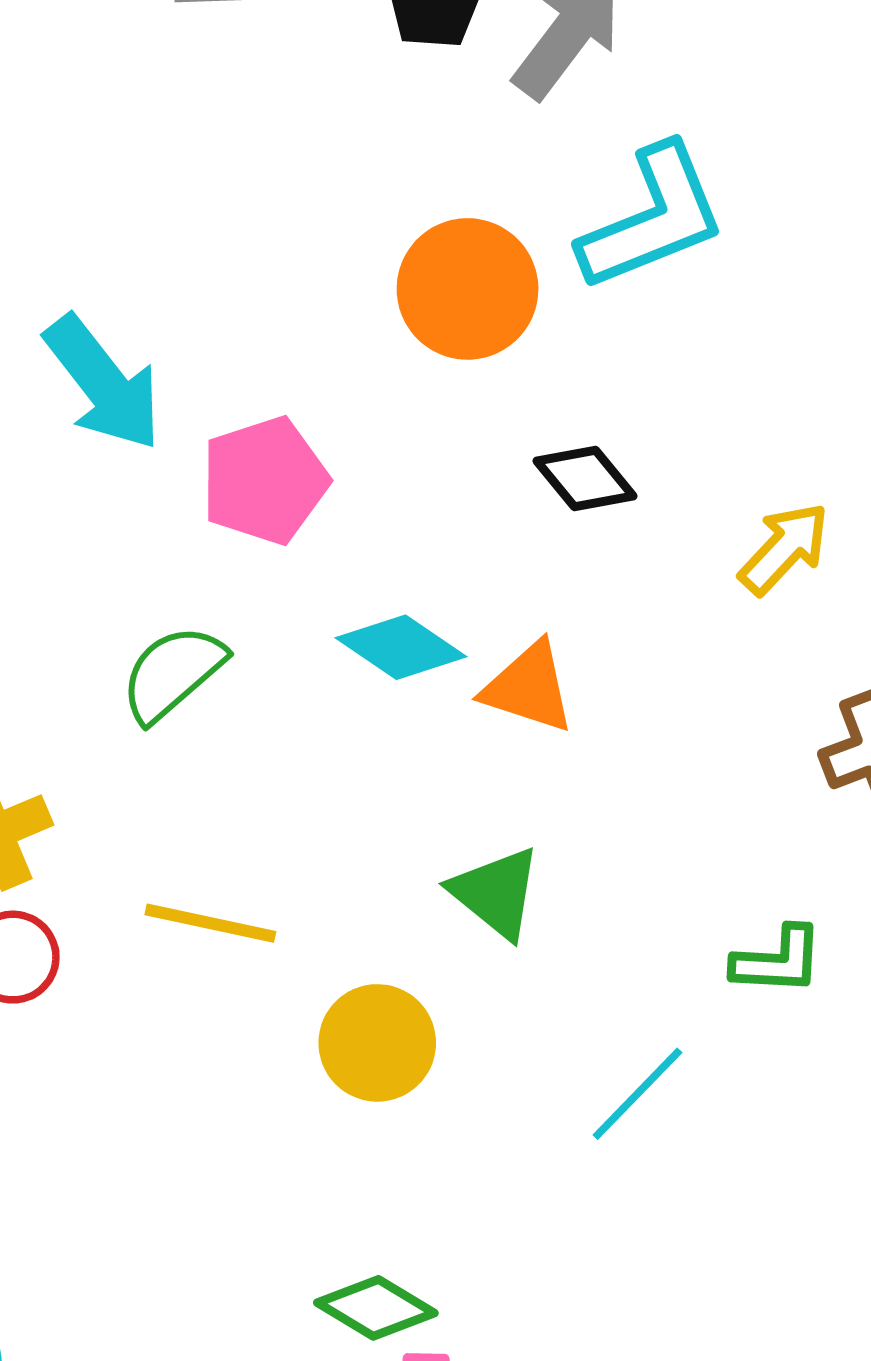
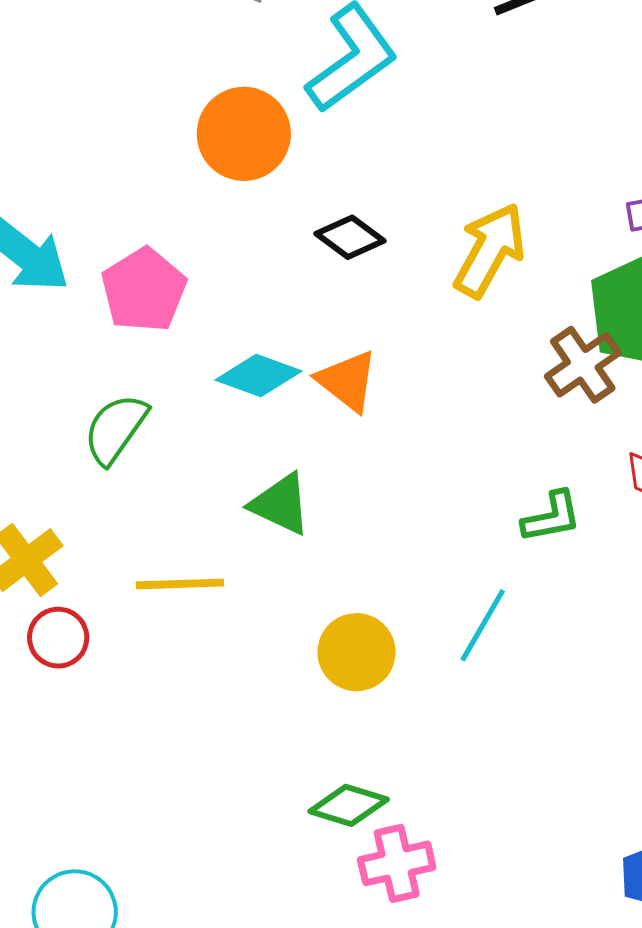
yellow arrow: (784, 549) -> (490, 250), size x1.4
orange triangle: (529, 688) -> (347, 381), turned 34
green triangle: (496, 893) -> (281, 504), moved
yellow circle: (377, 1043) -> (356, 652), moved

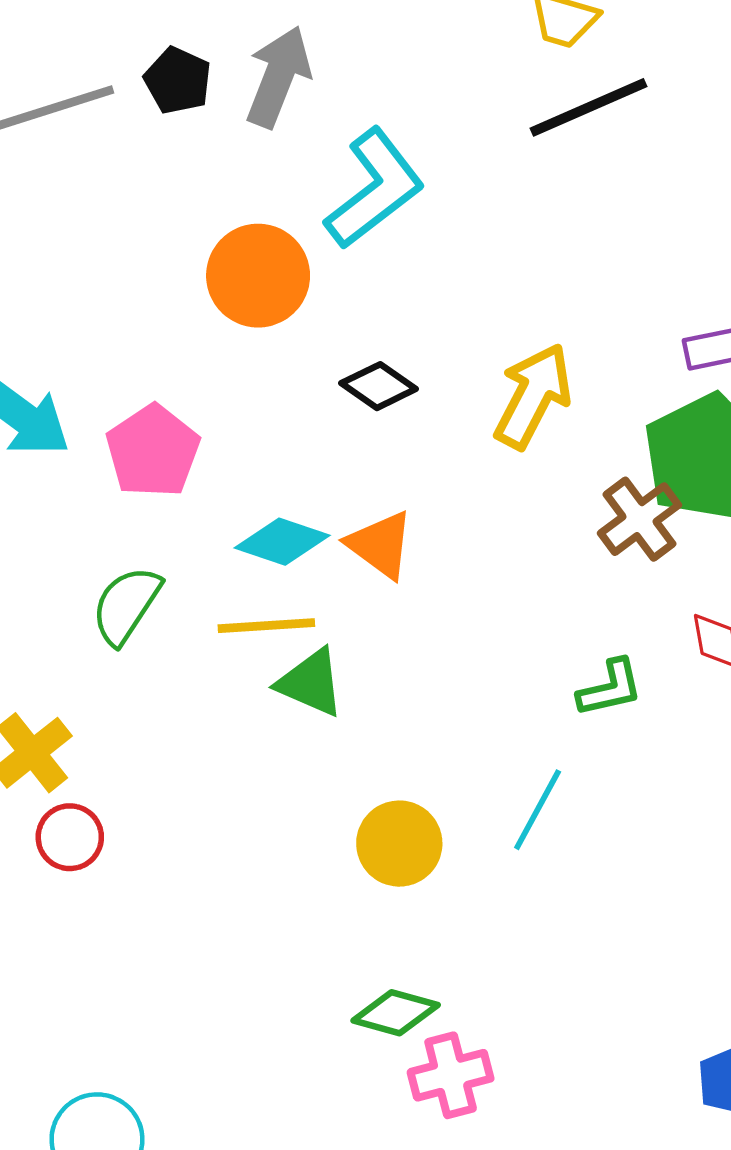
yellow line: (180, 584) -> (266, 626), moved

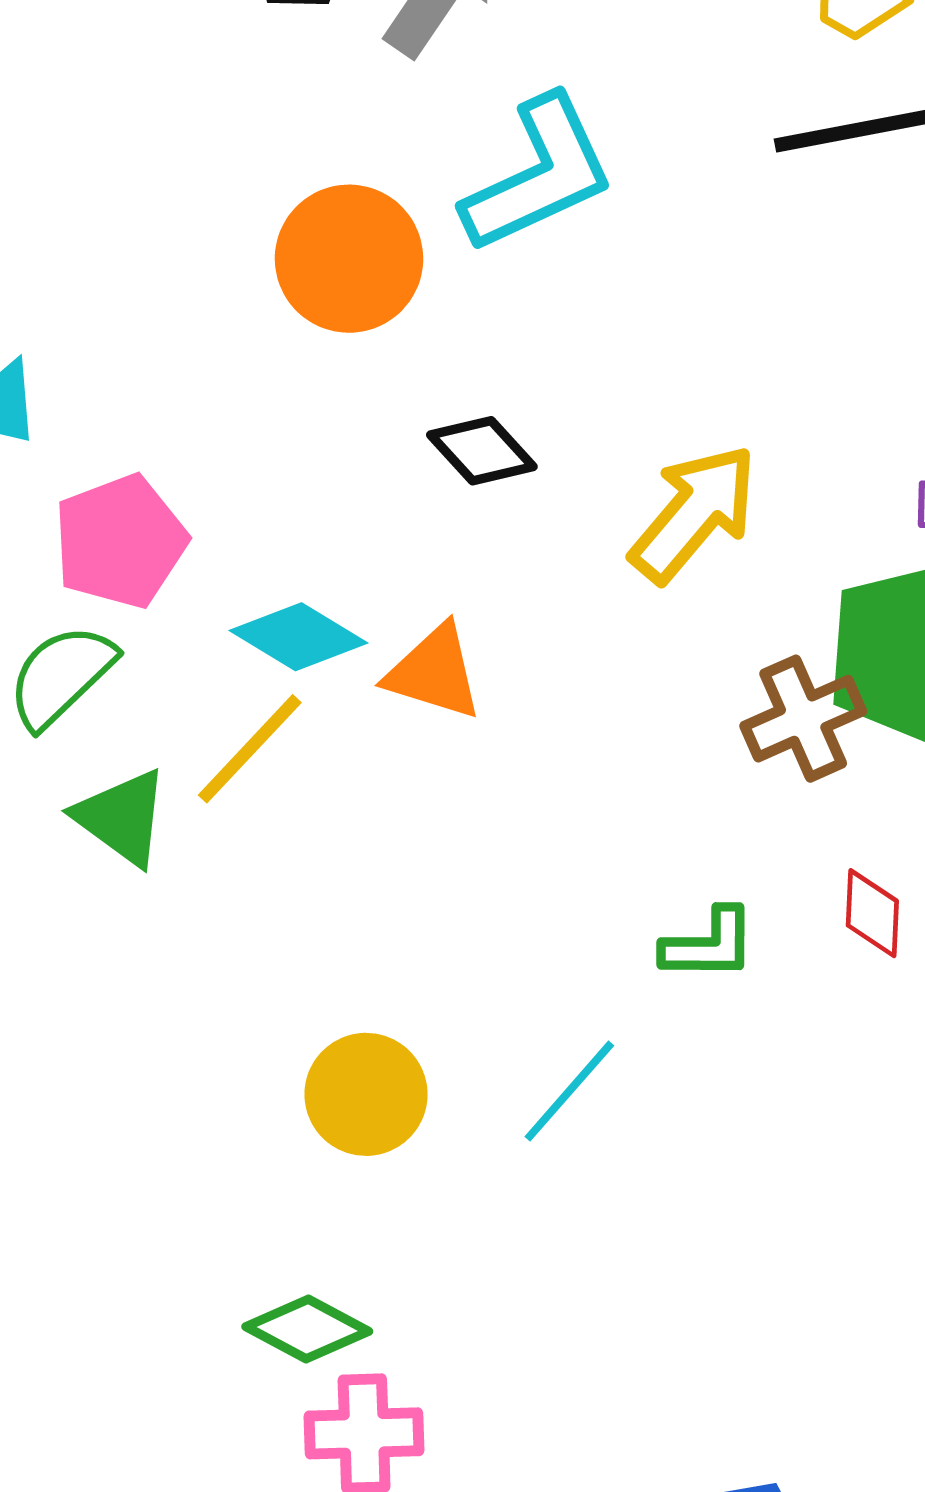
pink pentagon: (153, 451) -> (120, 541), moved
orange triangle: (380, 545) -> (434, 672), turned -32
yellow line: (266, 626) -> (250, 749), turned -56
green triangle: (311, 683) -> (122, 817), moved

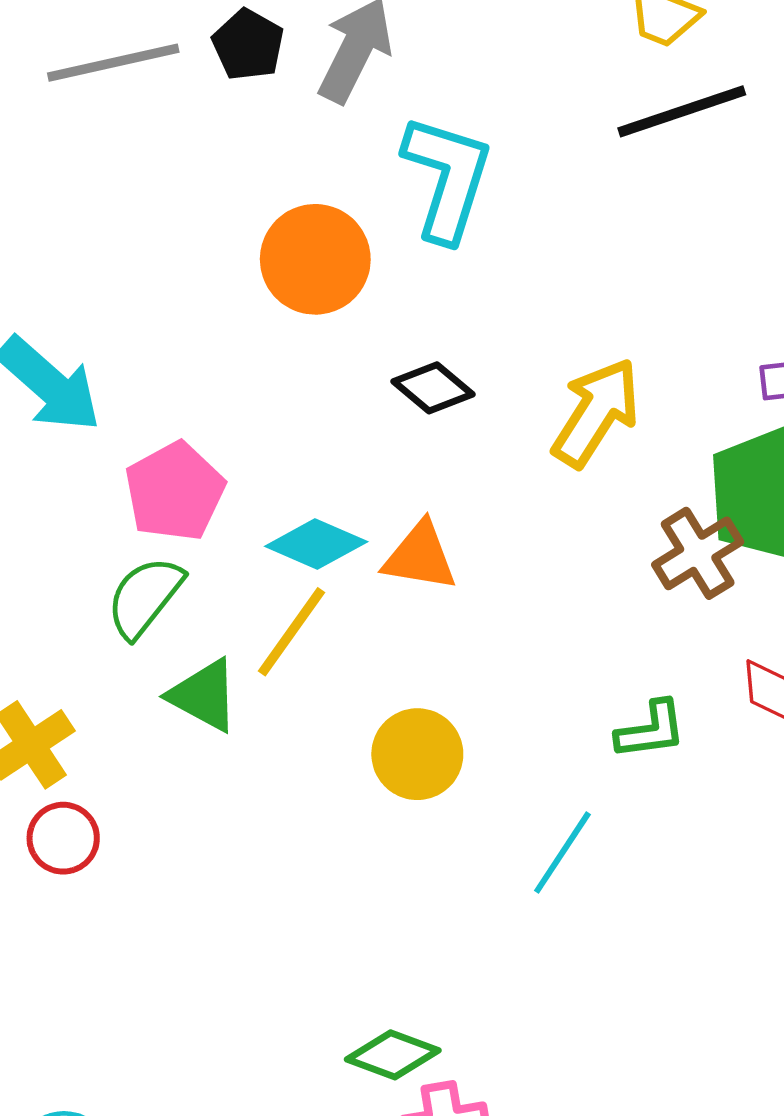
cyan L-shape: (539, 175) -> (447, 178), turned -40
yellow circle: (366, 1094) -> (417, 754), moved

